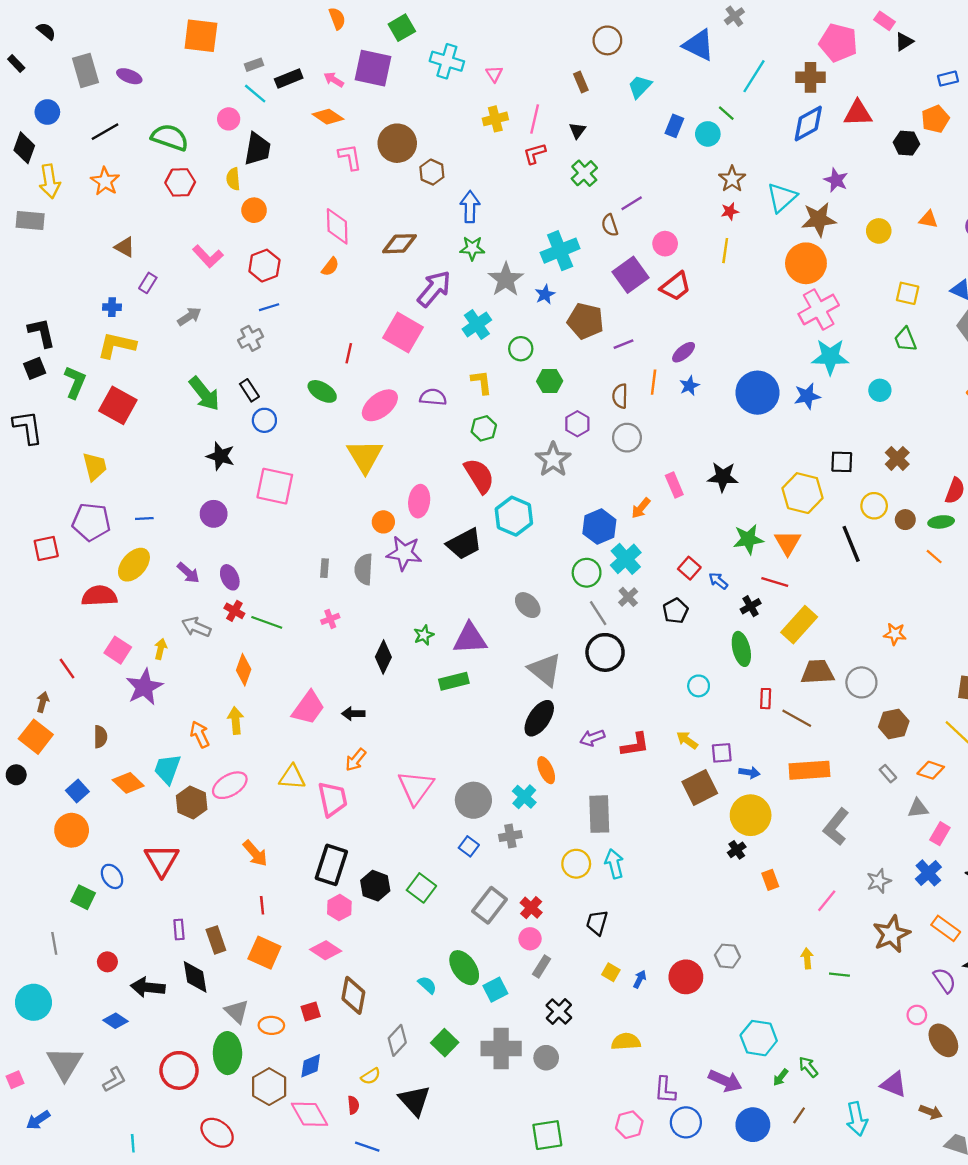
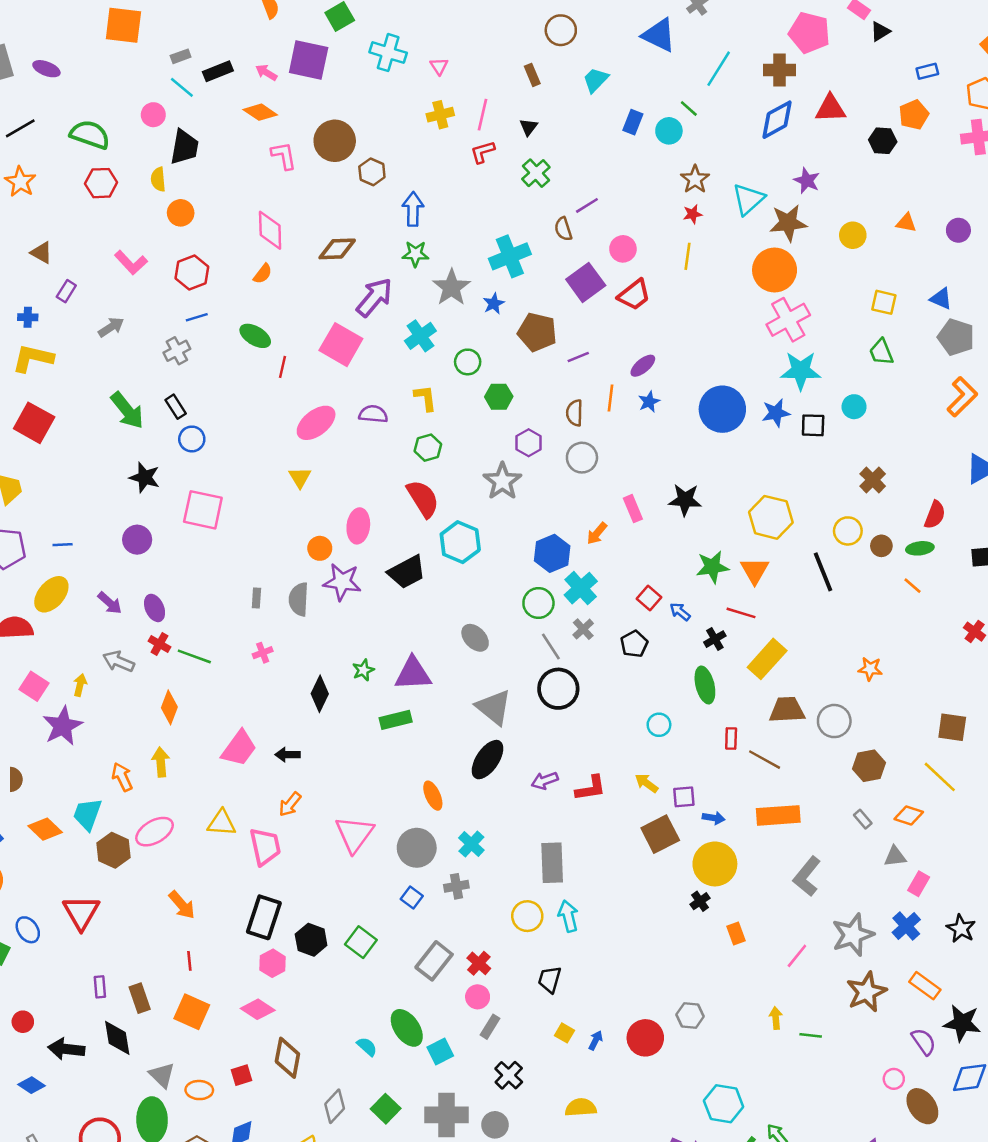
green ellipse: (322, 391) -> (255, 336), moved
yellow triangle: (365, 456) -> (300, 478), size x0.6
black square: (842, 462) -> (813, 425), moved
orange ellipse: (546, 770) -> (433, 796), moved
gray star: (879, 881) -> (853, 935), size x1.6

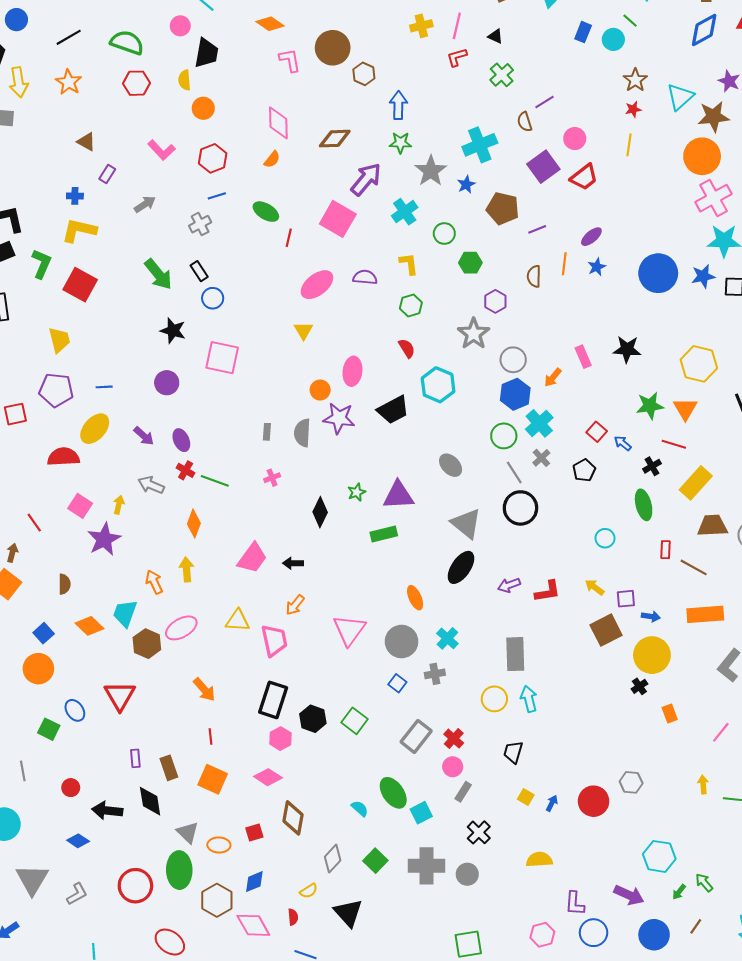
black triangle: (529, 127) -> (495, 36), turned -42
gray circle: (582, 458) -> (513, 360), moved
red semicircle: (423, 499) -> (407, 348), size x0.6

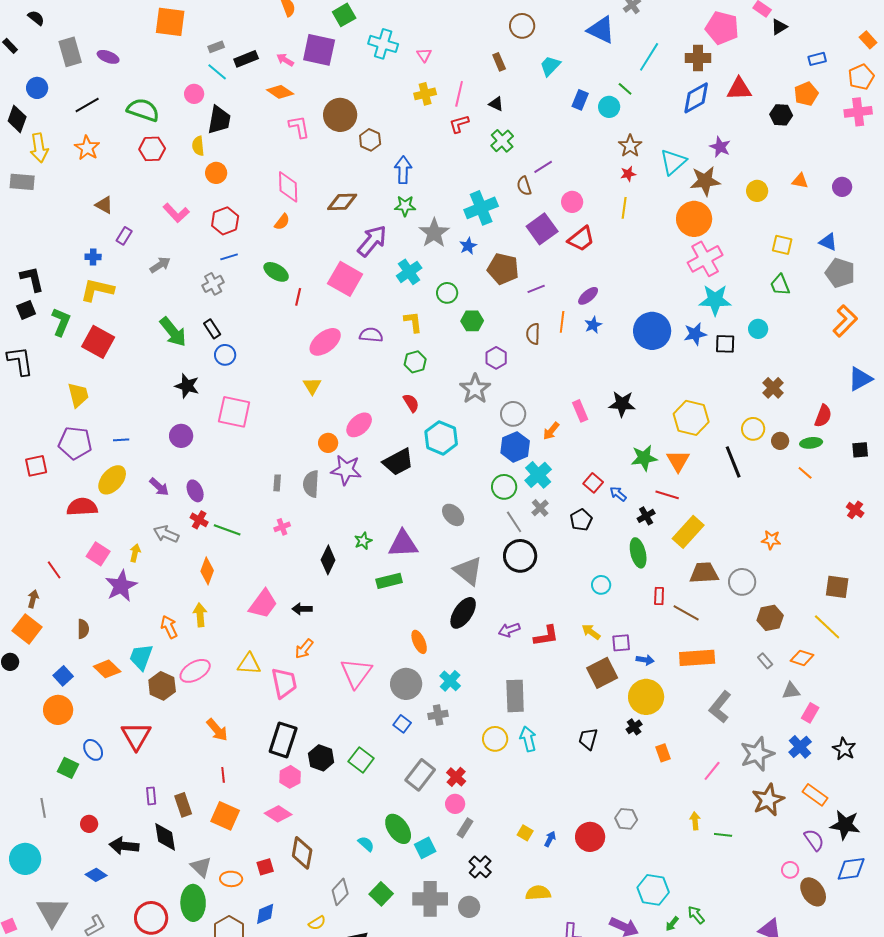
pink ellipse: (352, 371) -> (359, 425), turned 40
black trapezoid: (513, 752) -> (588, 739), moved

